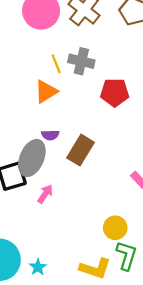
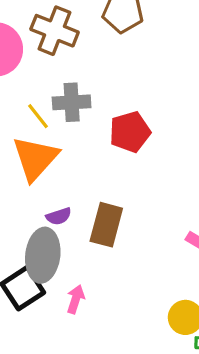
orange triangle: (46, 92) -> (35, 158), size x1.4

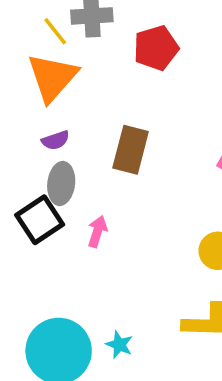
purple semicircle: (59, 216) -> (55, 140), moved
gray ellipse: (43, 255) -> (61, 184), size x0.7

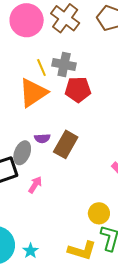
red pentagon: (156, 48) -> (78, 90), moved
purple semicircle: (55, 140) -> (42, 138), moved

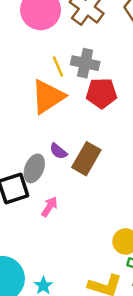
purple semicircle: (42, 138) -> (58, 151), turned 42

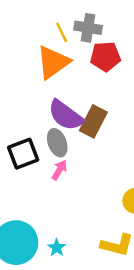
purple semicircle: (58, 151) -> (66, 115), size x2.0
gray ellipse: (34, 168) -> (57, 143), moved, turned -40

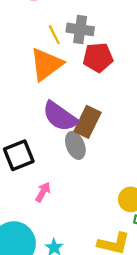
gray ellipse: (57, 143) -> (75, 145), moved
pink arrow: (59, 170) -> (43, 192), moved

